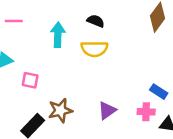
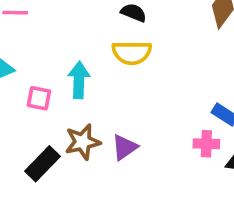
cyan arrow: (58, 35) -> (79, 80), moved
purple triangle: (107, 110) -> (124, 147), moved

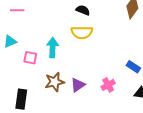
pink cross: (206, 144) -> (108, 85), moved, turned -32
black rectangle: (43, 164) -> (21, 99), moved, turned -36

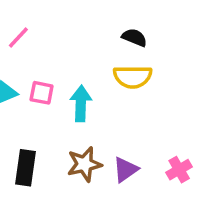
pink line: (17, 10) -> (18, 37), turned -48
pink square: (30, 58) -> (42, 93), moved
black rectangle: (21, 99) -> (26, 168), moved

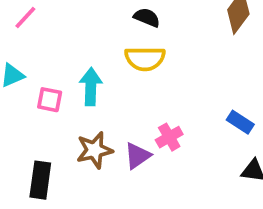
pink square: (42, 93) -> (50, 100), moved
black rectangle: (26, 168) -> (40, 180), moved
pink cross: (179, 170) -> (169, 137), moved

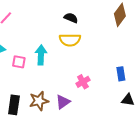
blue rectangle: (240, 122) -> (121, 74), turned 48
brown star: (94, 150) -> (39, 101), moved
purple triangle: (137, 156) -> (63, 102), moved

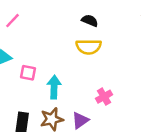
cyan arrow: (41, 55) -> (54, 87), moved

